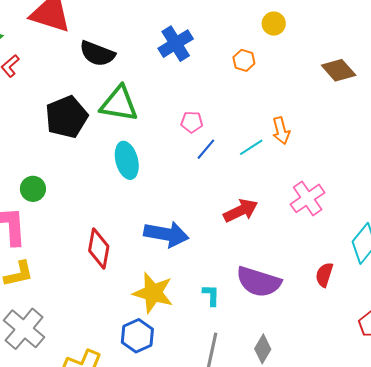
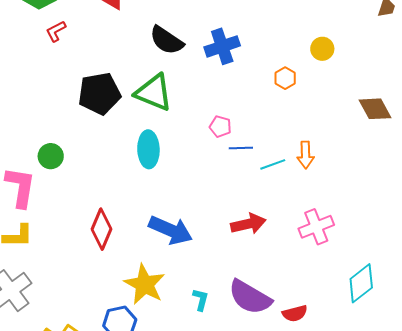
black semicircle: (97, 54) -> (166, 40), moved
blue line: (206, 149) -> (241, 148), moved, turned 35
red semicircle: (324, 275) -> (295, 313), moved, turned -135

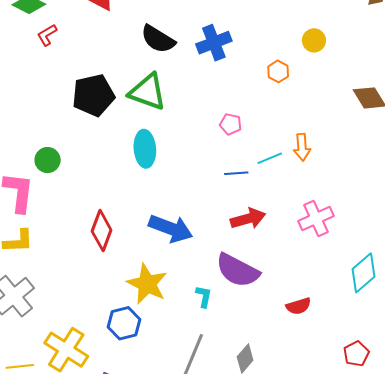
pink pentagon: (220, 127) -> (231, 124), moved
blue line: (241, 148) -> (236, 173), moved
purple semicircle: (250, 297) -> (238, 270), moved

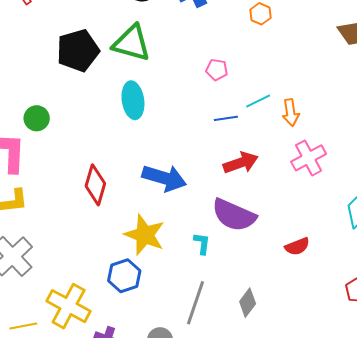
orange arrow: (302, 147) -> (291, 113), moved

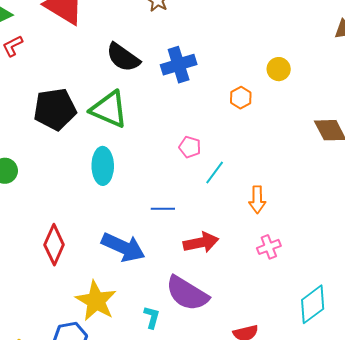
cyan line: (258, 101) -> (215, 172), moved, turned -35
blue line: (226, 118) -> (163, 209), moved
pink cross: (309, 158) -> (269, 247), size x0.7

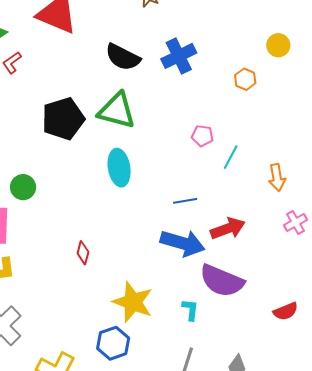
red diamond: (54, 245) -> (83, 253), size x0.6
blue arrow: (123, 247) -> (183, 243), moved

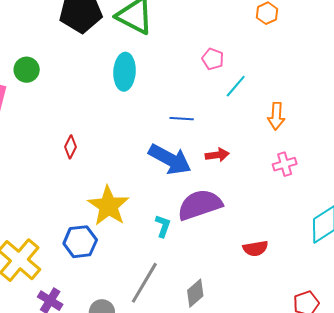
red arrow: (228, 228) -> (217, 155), size x0.7
purple semicircle: (222, 281) -> (200, 205), turned 126

